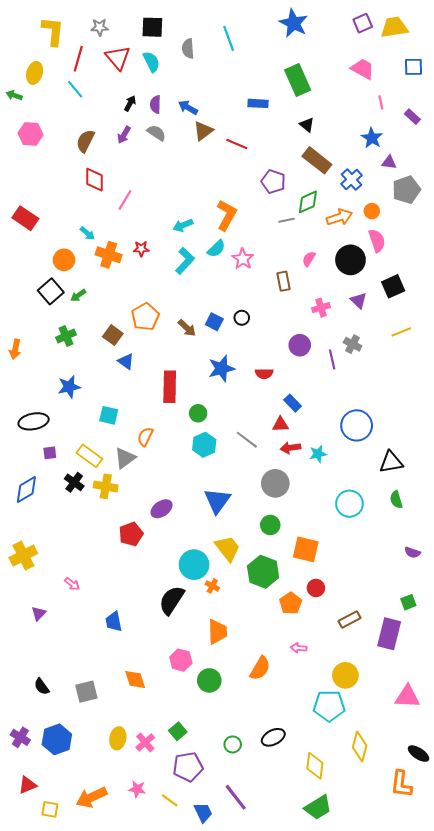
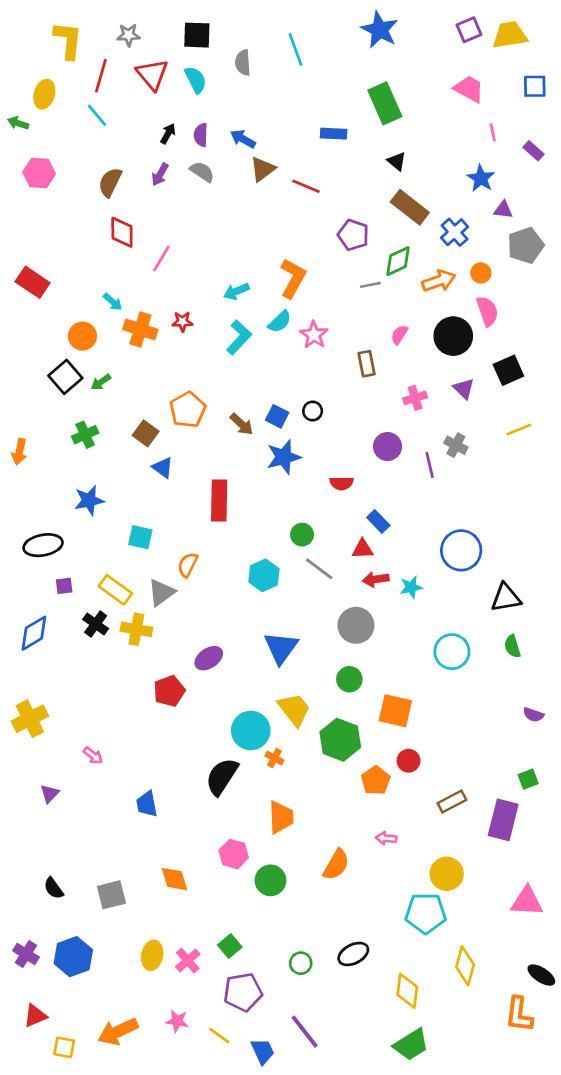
blue star: (221, 369) -> (284, 457), moved
green circle: (198, 413) -> (302, 535), moved

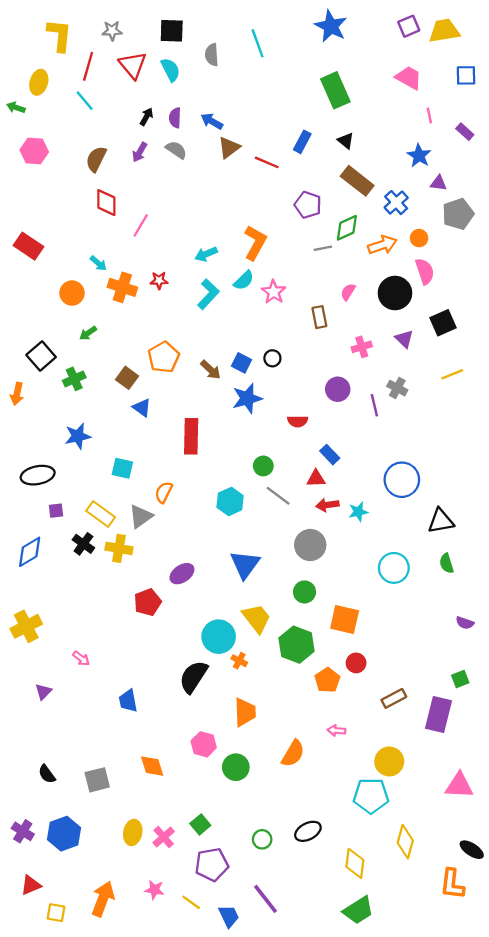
blue rectangle: (334, 134) -> (302, 142), moved, turned -65
black square: (65, 377) -> (41, 356), moved
orange arrow: (118, 1032) -> (103, 899), turned 136

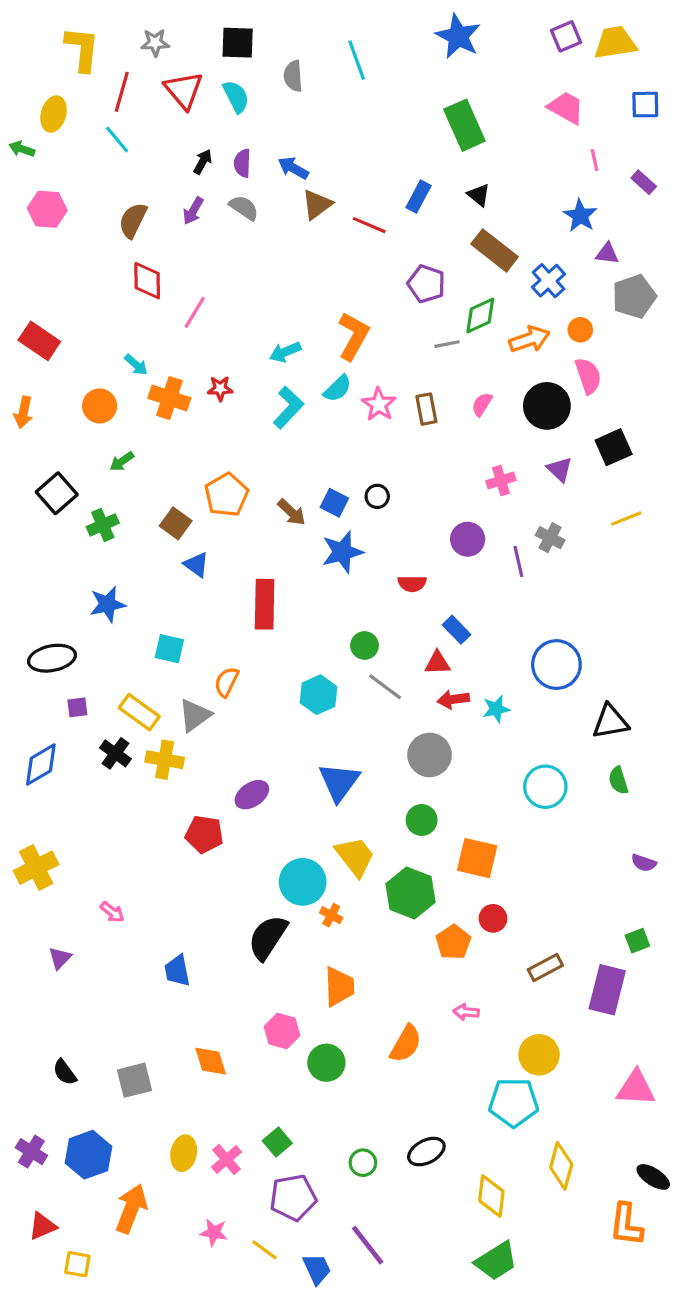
brown rectangle: (319, 317) -> (426, 409), moved
orange arrow: (17, 394) -> (23, 412), moved
red pentagon: (148, 602) -> (204, 834), turned 30
orange arrow: (103, 899) -> (131, 1209), moved

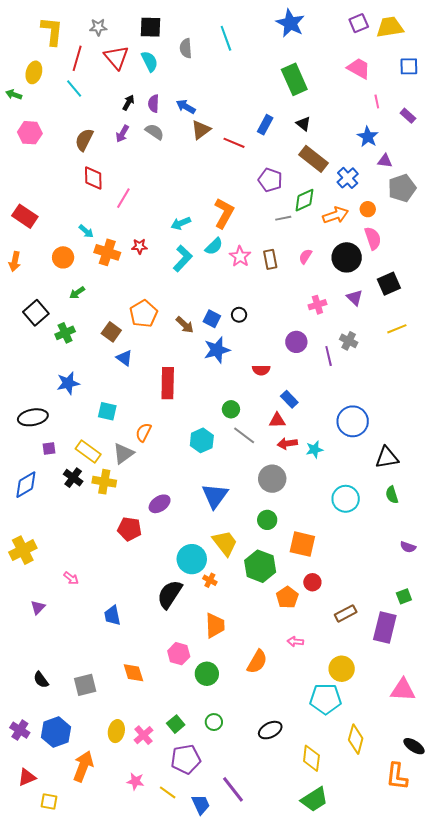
green circle: (363, 1163) -> (214, 722), moved

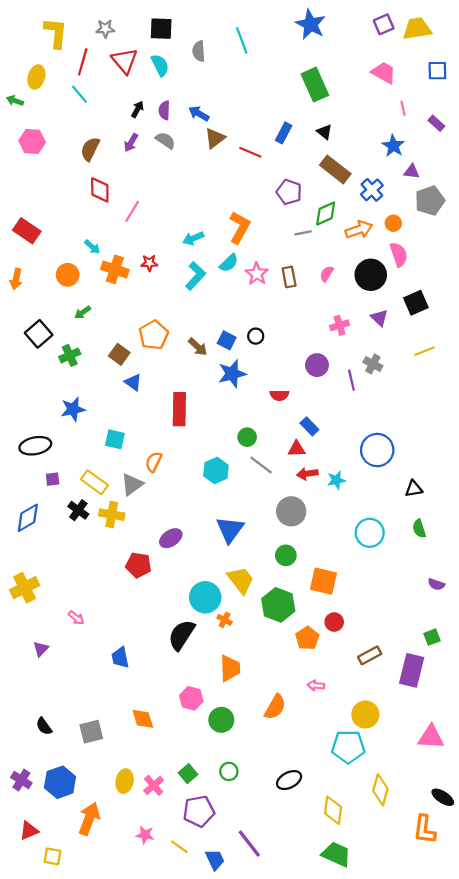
black triangle: (387, 458) -> (414, 489), size x0.7
green trapezoid: (314, 799) -> (336, 854), turned -124

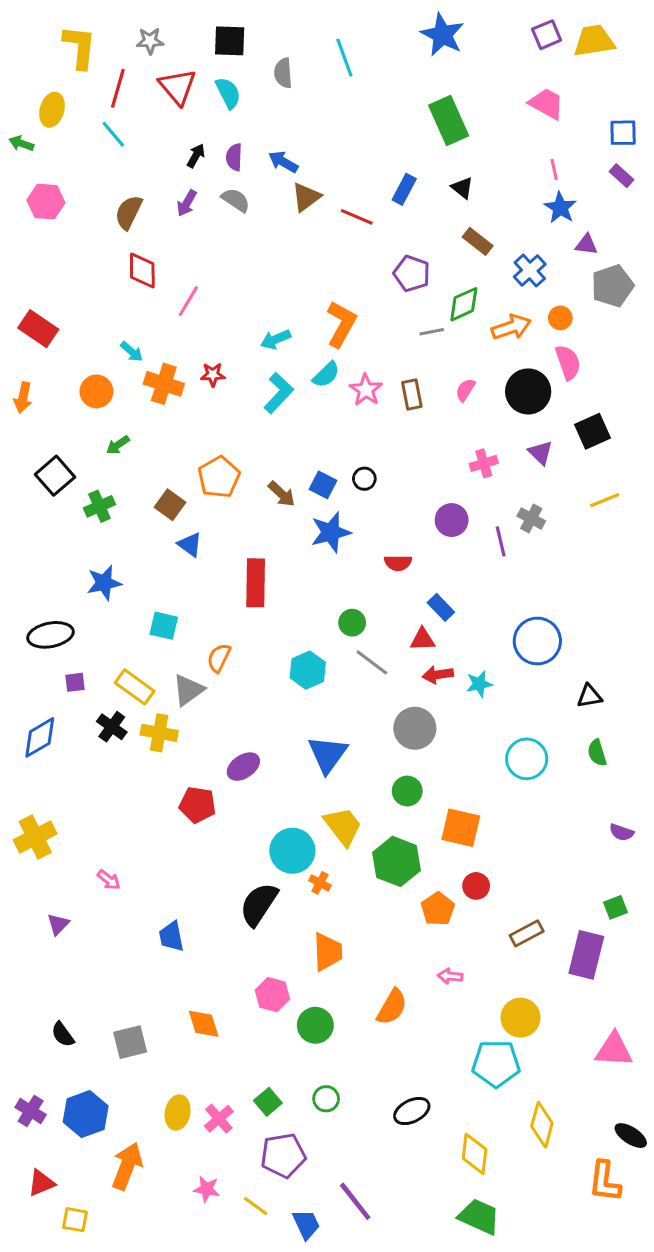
blue square: (437, 71) -> (623, 133), moved
pink line: (403, 108) -> (554, 169), moved
brown rectangle: (335, 169) -> (478, 241), size x0.7

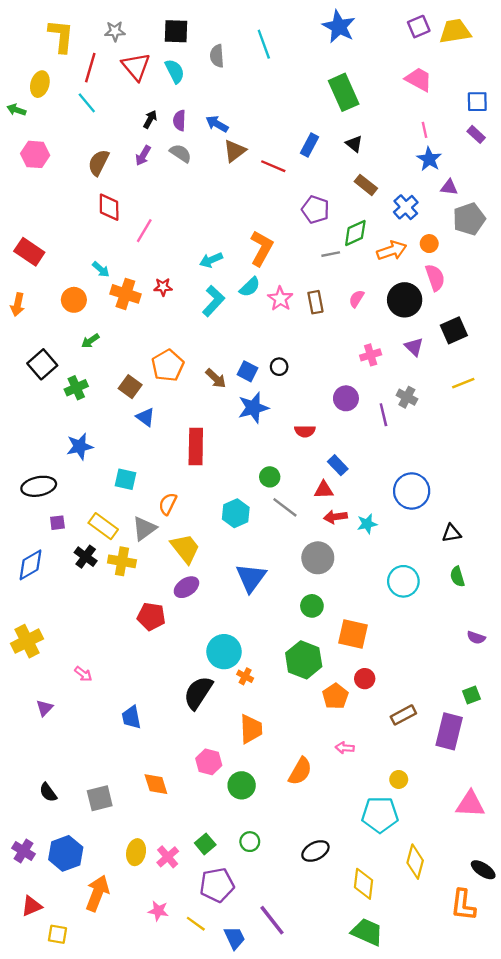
yellow trapezoid: (343, 826) -> (185, 548), moved
yellow circle: (521, 1018) -> (399, 779), size x0.6

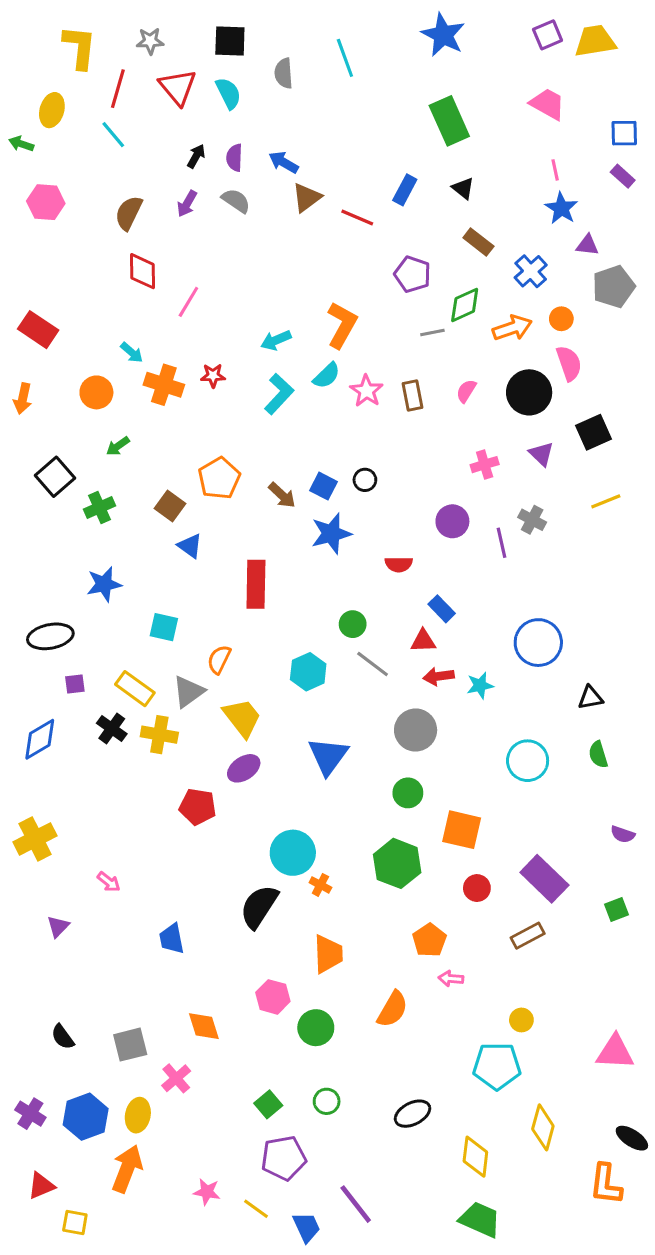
orange pentagon: (335, 696) -> (429, 940), moved
purple rectangle: (449, 731) -> (544, 879), moved, turned -60
yellow ellipse: (136, 852) -> (138, 1115), moved
pink cross: (168, 857) -> (176, 1078), moved

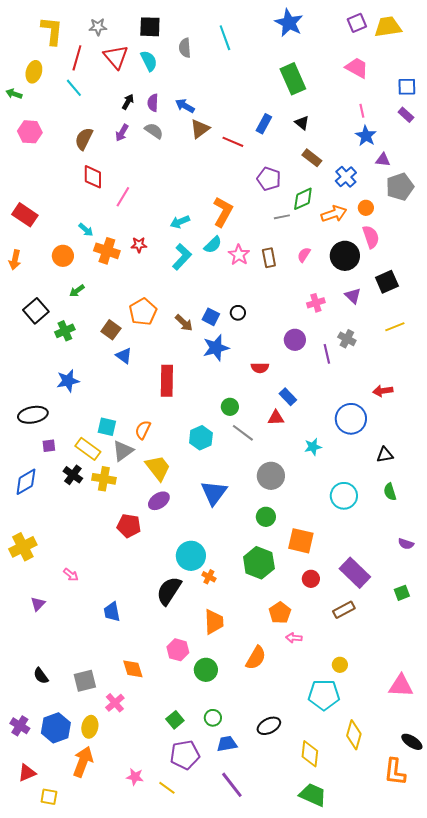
cyan square: (164, 627) -> (107, 427), moved
red arrow: (439, 676) -> (383, 391), moved
blue trapezoid: (307, 1227) -> (227, 744), moved, turned -75

